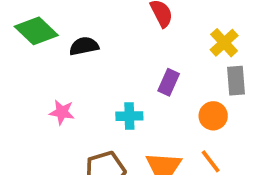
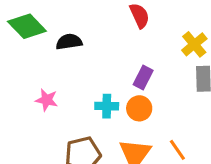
orange circle: (213, 116) -> (139, 108), moved

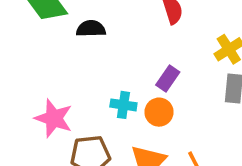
pink star: (47, 100) -> (54, 118), moved, size x1.5

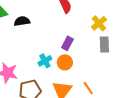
cyan cross: (123, 105) -> (45, 61), turned -32

